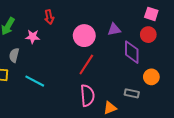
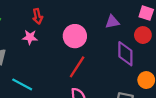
purple triangle: (114, 29) -> (112, 22), moved
pink star: (33, 37) -> (30, 37), moved

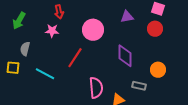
purple diamond: (125, 54) -> (125, 56), moved
red line: (77, 67) -> (75, 58), moved

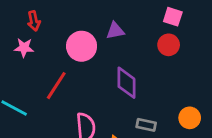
purple triangle: (127, 17) -> (115, 31), moved
orange circle: (158, 70) -> (190, 118), moved

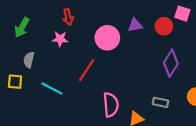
red circle: (169, 45) -> (164, 26), moved
purple diamond: (126, 83) -> (171, 63), moved, turned 32

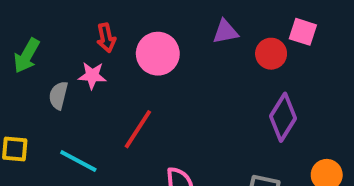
purple triangle: (135, 25) -> (225, 32), moved
pink circle: (107, 38) -> (158, 54), moved
gray semicircle: (29, 60) -> (58, 95), moved

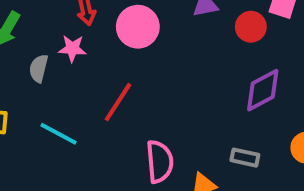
purple diamond: (283, 117) -> (263, 90), turned 30

